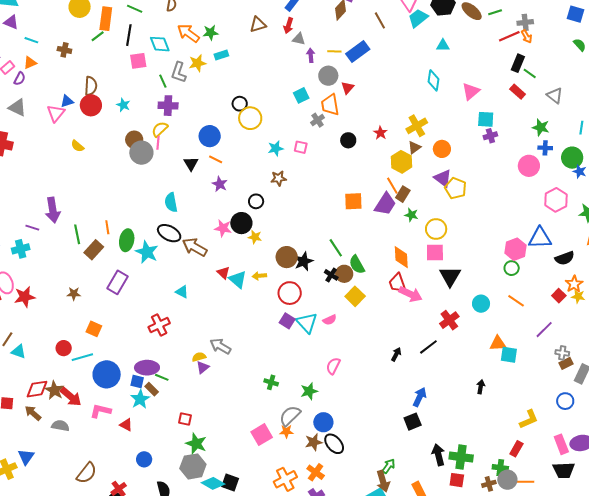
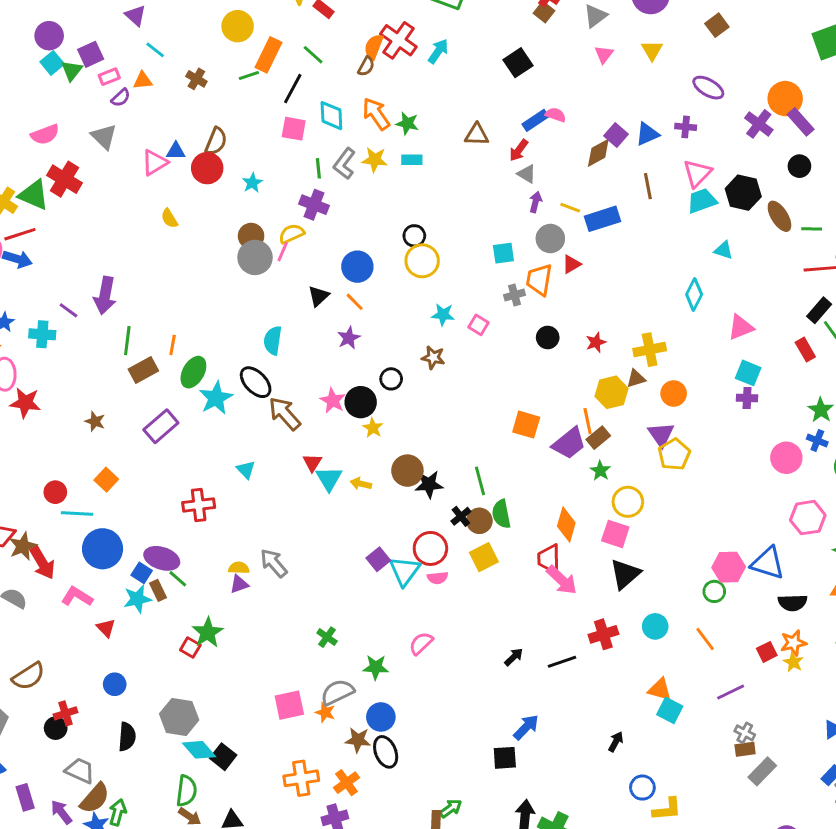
red circle: (290, 293) -> (430, 548), moved
blue circle: (565, 401) -> (642, 788), moved
green star: (196, 444) -> (208, 633), moved

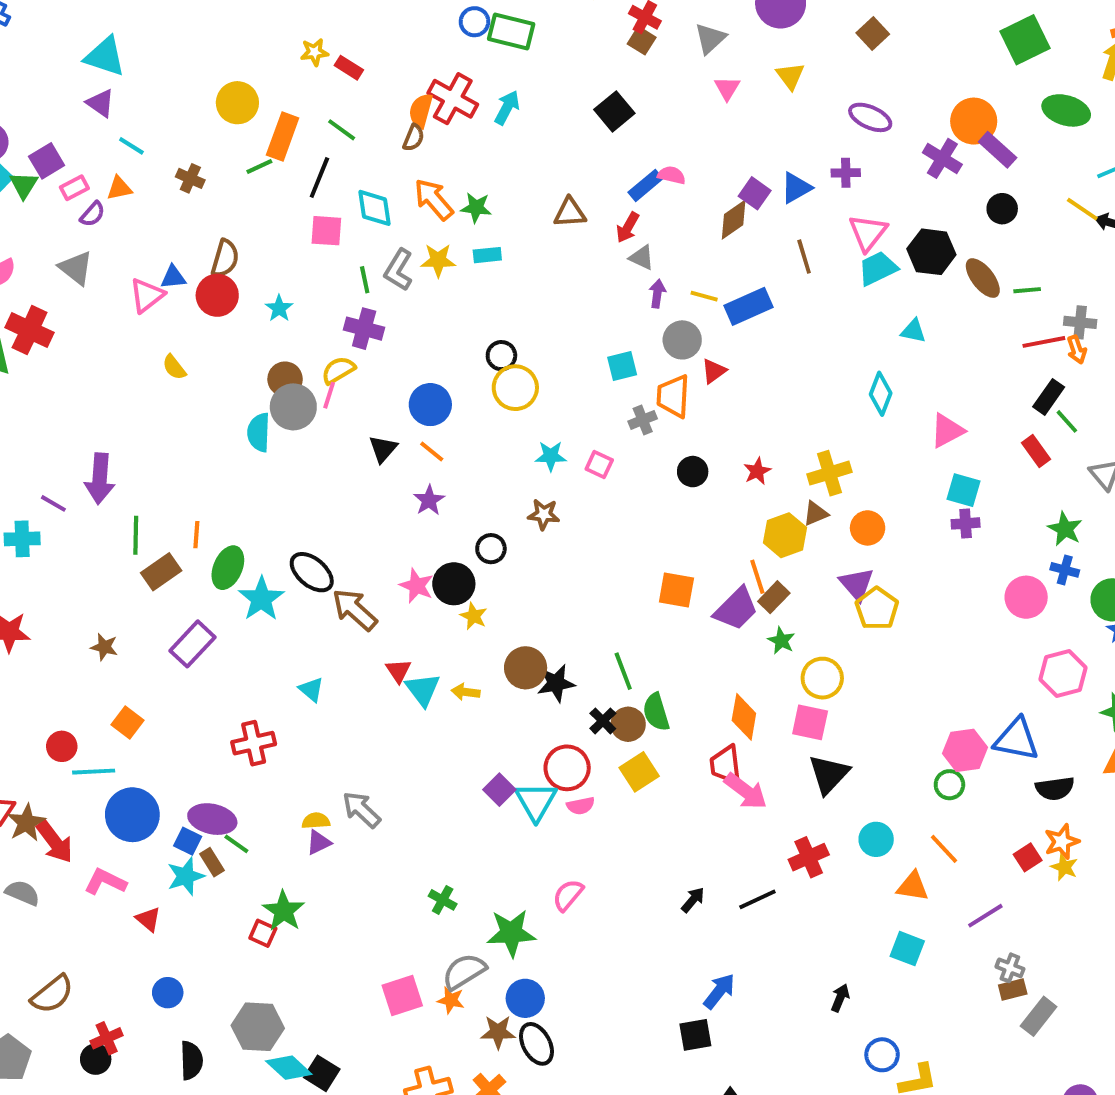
cyan semicircle: (273, 340) -> (259, 432), moved
green star: (376, 667) -> (511, 933), size x1.4
orange triangle: (660, 689) -> (913, 886), moved

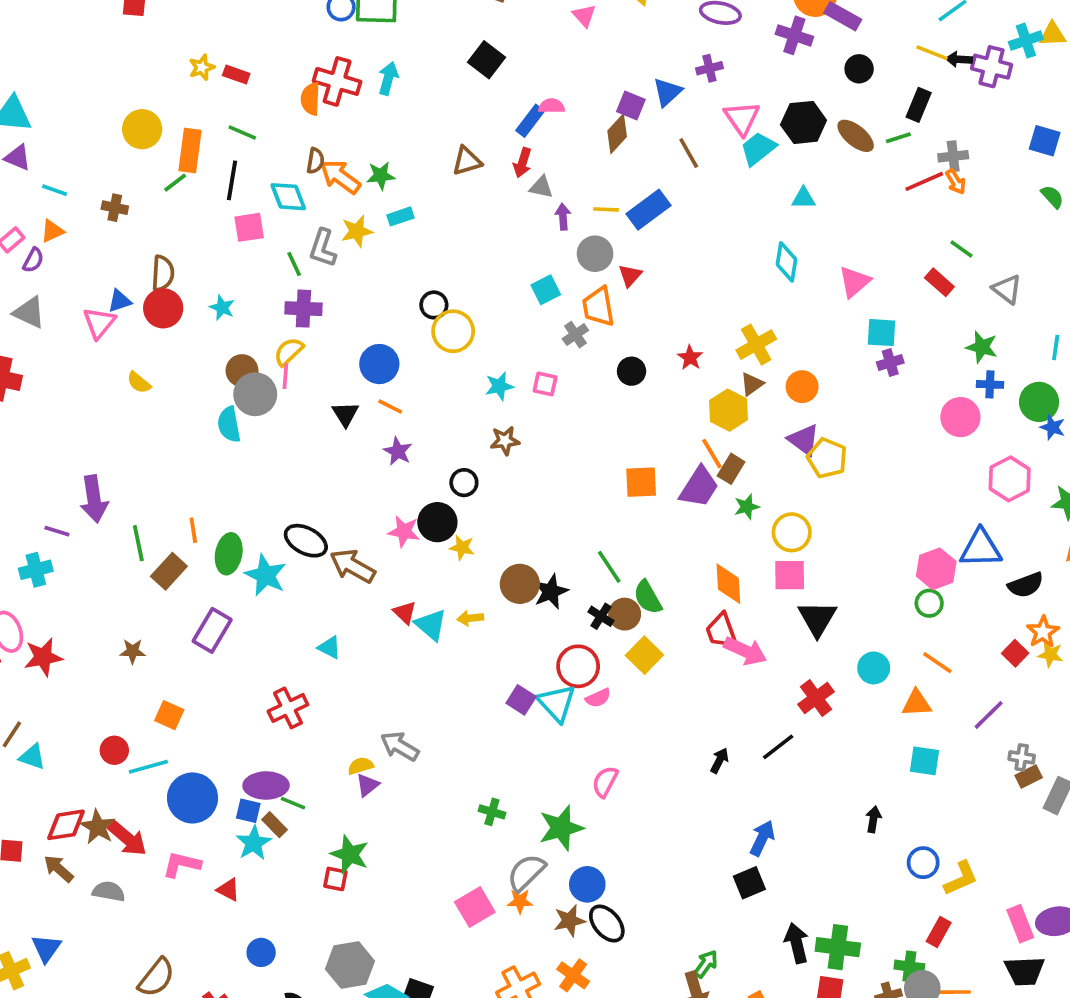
brown semicircle: (413, 138) -> (315, 161), moved
black rectangle: (1049, 397) -> (919, 105), moved
green star: (781, 641) -> (747, 507), turned -30

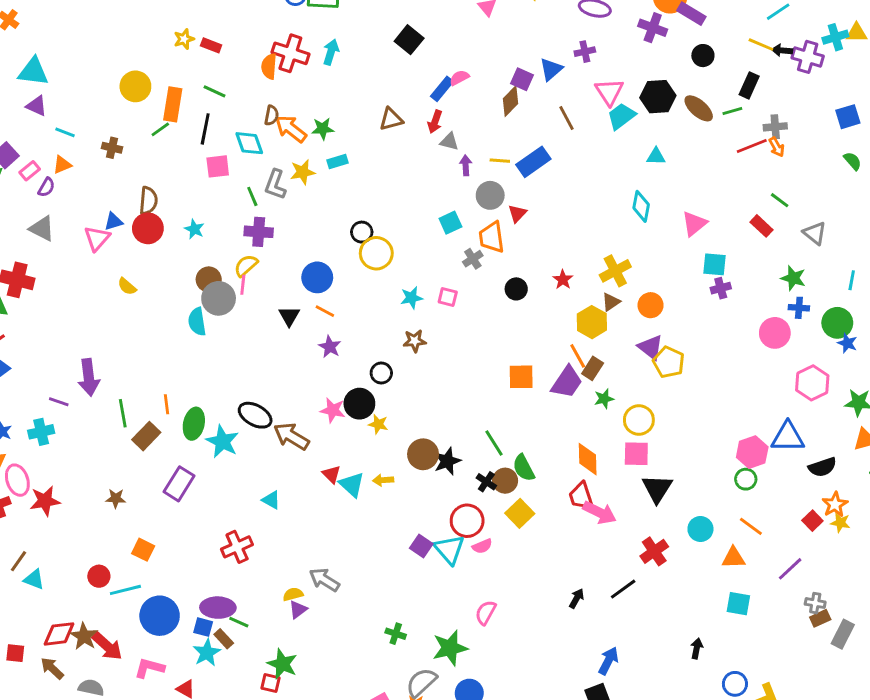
pink semicircle: (552, 106) -> (459, 78), turned -30
blue square: (1045, 141) -> (848, 117), turned -35

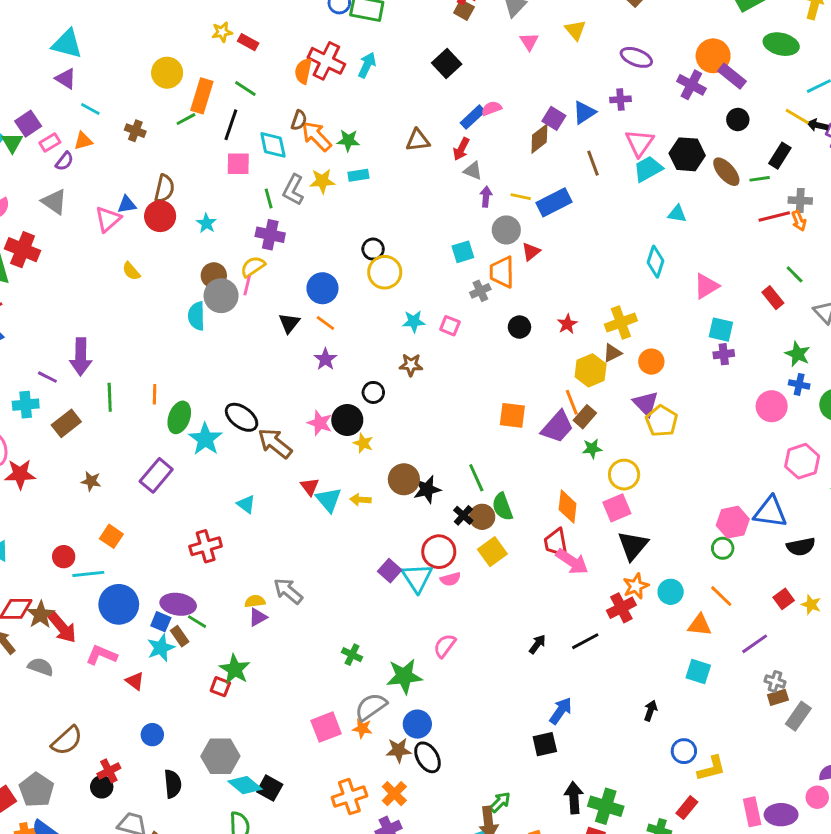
brown rectangle: (146, 436) -> (66, 423), moved
pink square: (636, 454) -> (617, 508), turned -32
orange star: (835, 505) -> (636, 586), moved

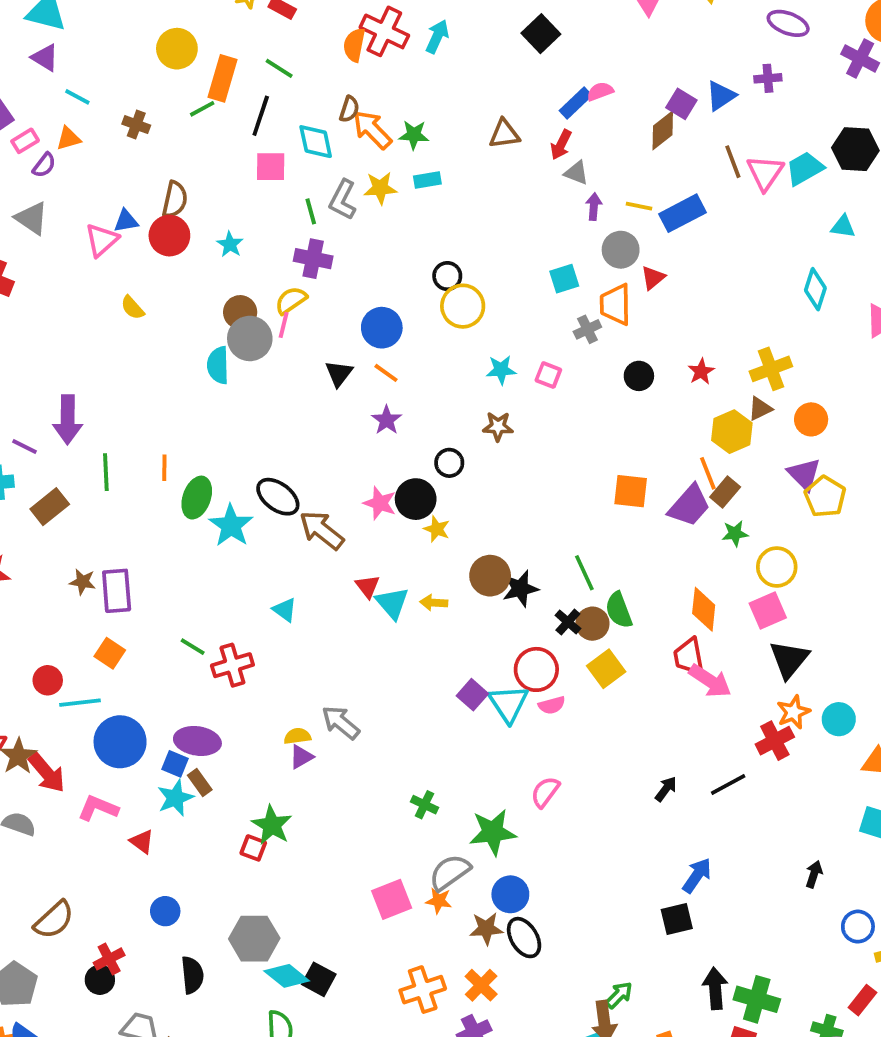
pink triangle: (639, 143) -> (765, 173), moved
purple rectangle: (156, 475) -> (117, 591), moved, turned -44
green line: (197, 622) -> (193, 647), moved

